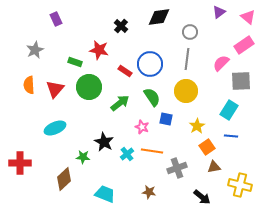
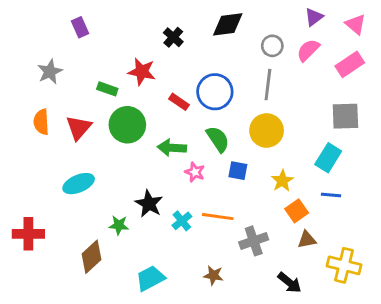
pink semicircle: (221, 63) -> (308, 50), moved
green arrow: (120, 103) -> (172, 148), turned -138
pink star: (142, 127) -> (195, 172), moved
cyan trapezoid: (105, 194) -> (150, 278), turned -50

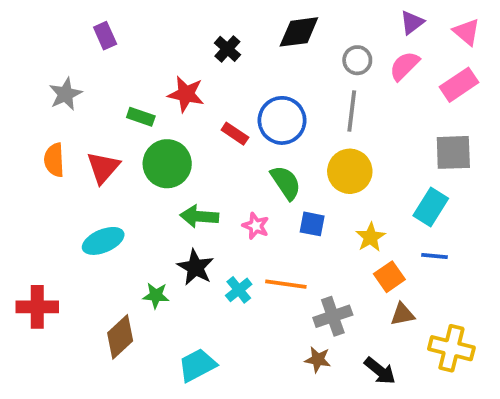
green arrow: (172, 148) -> (199, 216), moved
brown star: (213, 275) -> (318, 360), moved

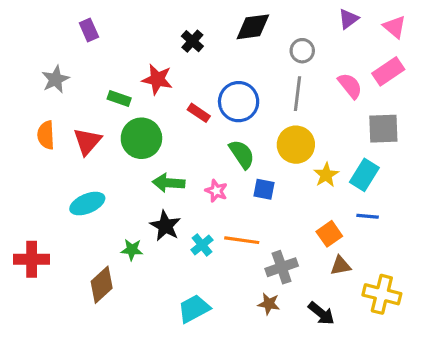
pink semicircle: (404, 66) -> (350, 86), moved, turned 96
yellow star: (370, 237) -> (326, 175), moved
cyan trapezoid: (197, 365) -> (194, 309), moved

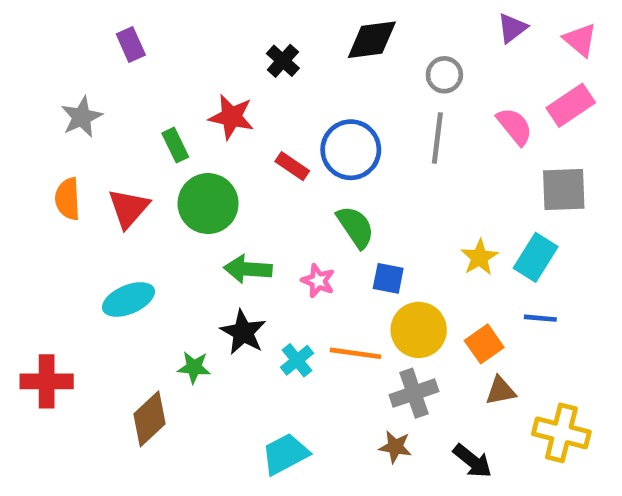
green rectangle: (119, 98) -> (175, 145), turned 45
yellow circle: (296, 145) -> (419, 330), moved

